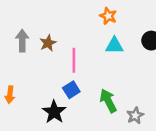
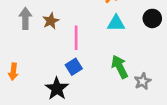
green arrow: (108, 101) -> (120, 67), moved
gray star: (135, 116) -> (143, 81), moved

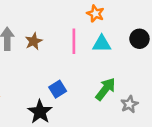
pink line: (76, 38) -> (74, 41), moved
green arrow: (120, 67) -> (105, 89), turned 65

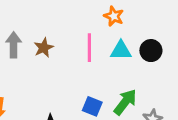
black circle: (139, 39) -> (151, 51), moved
blue square: (58, 89) -> (92, 106), moved, turned -36

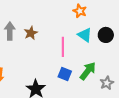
pink line: (89, 48) -> (63, 47), moved
cyan triangle: (121, 51) -> (85, 35), turned 35

